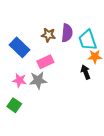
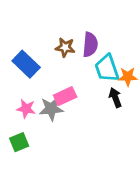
cyan trapezoid: (88, 40) -> (107, 68), moved
pink rectangle: (45, 62) -> (65, 96), moved
green square: (14, 105) -> (19, 142), turned 32

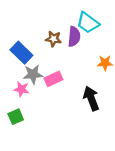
cyan trapezoid: (107, 68) -> (88, 23), moved, turned -35
black arrow: (115, 98) -> (91, 98), moved, size x1.5
gray star: (51, 109) -> (33, 74), moved

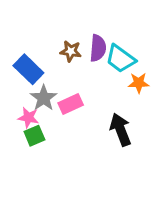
cyan trapezoid: (88, 23) -> (121, 59), moved
gray star: (33, 74) -> (44, 98), turned -30
green square: (16, 117) -> (34, 136), moved

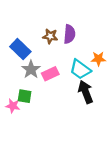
cyan trapezoid: (121, 59) -> (80, 69), moved
pink star: (28, 118) -> (13, 106), moved
green square: (34, 136) -> (25, 96), turned 32

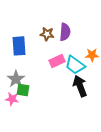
blue rectangle: (20, 49) -> (19, 46), turned 42
gray star: (31, 69) -> (16, 79), moved
pink rectangle: (50, 74) -> (57, 61), moved

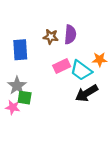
black arrow: (80, 86) -> (87, 93), turned -100

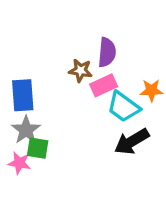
brown star: (51, 37) -> (81, 70), moved
blue rectangle: (20, 50) -> (23, 95), moved
pink rectangle: (62, 66) -> (104, 85), moved

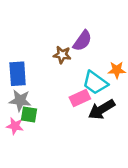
purple semicircle: (107, 52) -> (82, 41), turned 30
pink rectangle: (104, 85) -> (80, 98), moved
gray star: (26, 130) -> (20, 101), turned -30

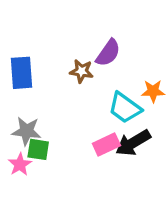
blue rectangle: (18, 74) -> (22, 73), moved
pink rectangle: (80, 98) -> (106, 144), moved
pink star: (15, 126) -> (20, 164), turned 30

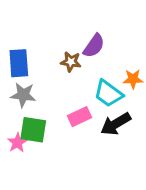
gray star: (27, 131) -> (23, 95), moved
pink rectangle: (106, 144) -> (79, 117), moved
green square: (38, 149) -> (33, 130), size x1.4

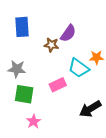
blue rectangle: (19, 63) -> (22, 27), moved
black arrow: (116, 124) -> (90, 109), moved
pink star: (17, 143) -> (34, 121), moved

